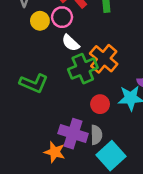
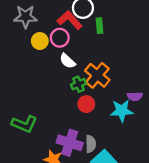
green cross: (83, 69) -> (79, 84), size x0.6
green L-shape: (34, 83) -> (24, 124), moved
red circle: (100, 104) -> (86, 104), moved

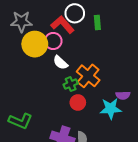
green rectangle: (100, 26) -> (97, 23), moved
yellow circle: (40, 41) -> (35, 44), size x1.6

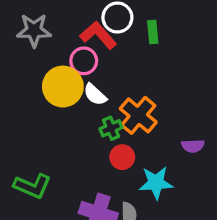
yellow circle: (35, 44) -> (63, 87), moved
cyan star: (111, 109) -> (156, 183), moved

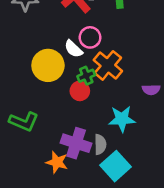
pink circle: (84, 61) -> (90, 37), moved
yellow circle: (63, 87) -> (48, 65), moved
red circle: (122, 157) -> (80, 91), moved

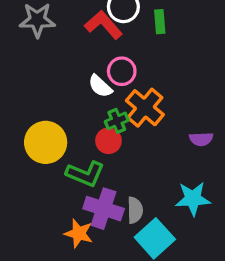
yellow circle: (48, 65) -> (46, 142), moved
cyan star: (122, 119) -> (193, 199), moved
green L-shape: (24, 121) -> (85, 174), moved

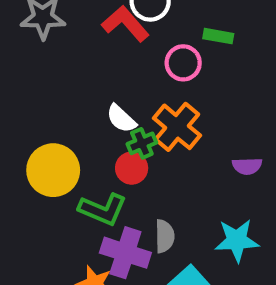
green rectangle: (160, 22) -> (218, 36), moved, turned -75
pink circle: (122, 71) -> (183, 63), moved
white semicircle: (100, 86) -> (121, 119), moved
gray semicircle: (135, 210) -> (165, 236), moved

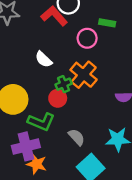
white semicircle: (121, 119) -> (44, 59), moved
gray semicircle: (165, 236) -> (77, 137), turned -42
purple cross: (125, 253) -> (26, 146), moved, turned -32

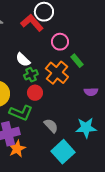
green rectangle: (107, 23) -> (77, 61), moved, turned 40
green cross: (64, 84) -> (31, 75), moved
orange star: (37, 164) -> (17, 149), turned 30

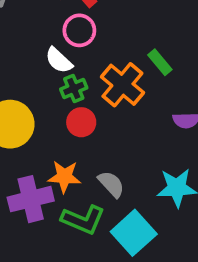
pink circle: (60, 42) -> (79, 30), moved
green L-shape: (21, 113) -> (83, 220), moved
orange star: (17, 149) -> (64, 177), moved, turned 30

